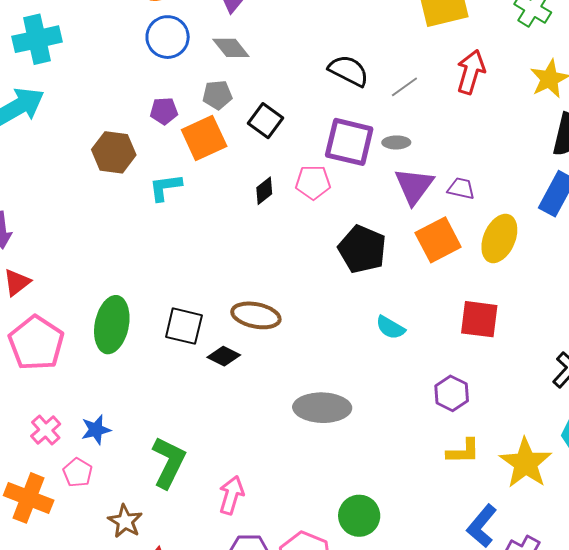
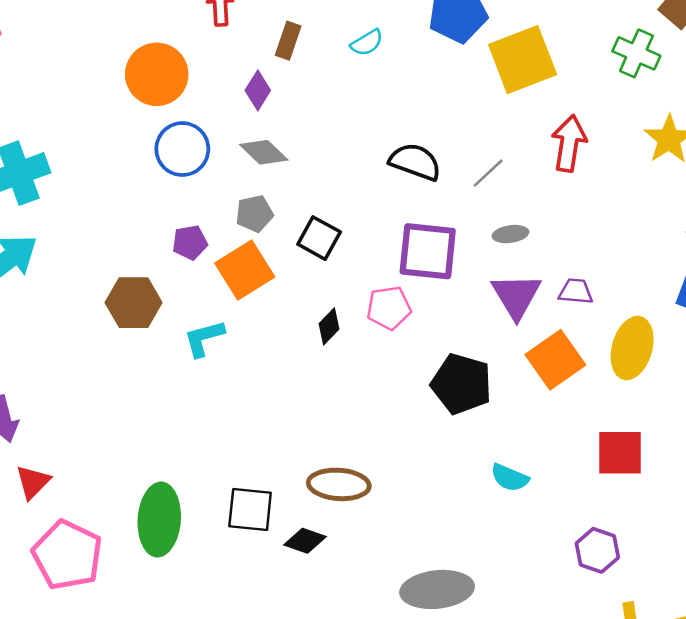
gray ellipse: (396, 142) -> (510, 234), moved

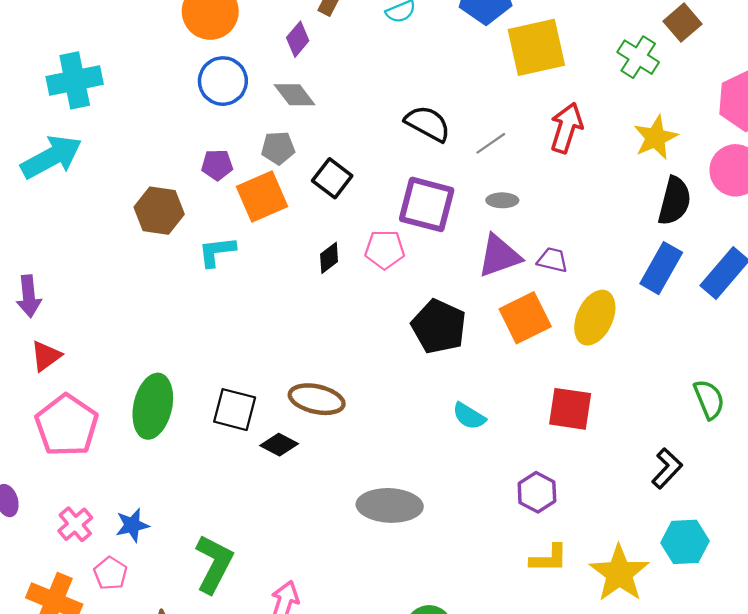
purple triangle: (516, 296) -> (499, 256), turned 33

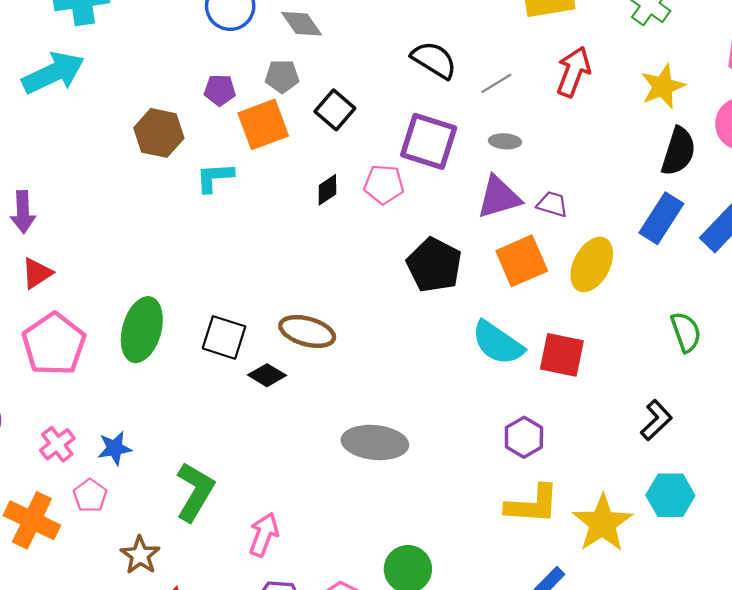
green semicircle: (709, 399) -> (686, 332), moved
cyan semicircle: (469, 416) -> (498, 343), moved, size x1.6
yellow L-shape: (549, 558) -> (532, 505), size x1.4

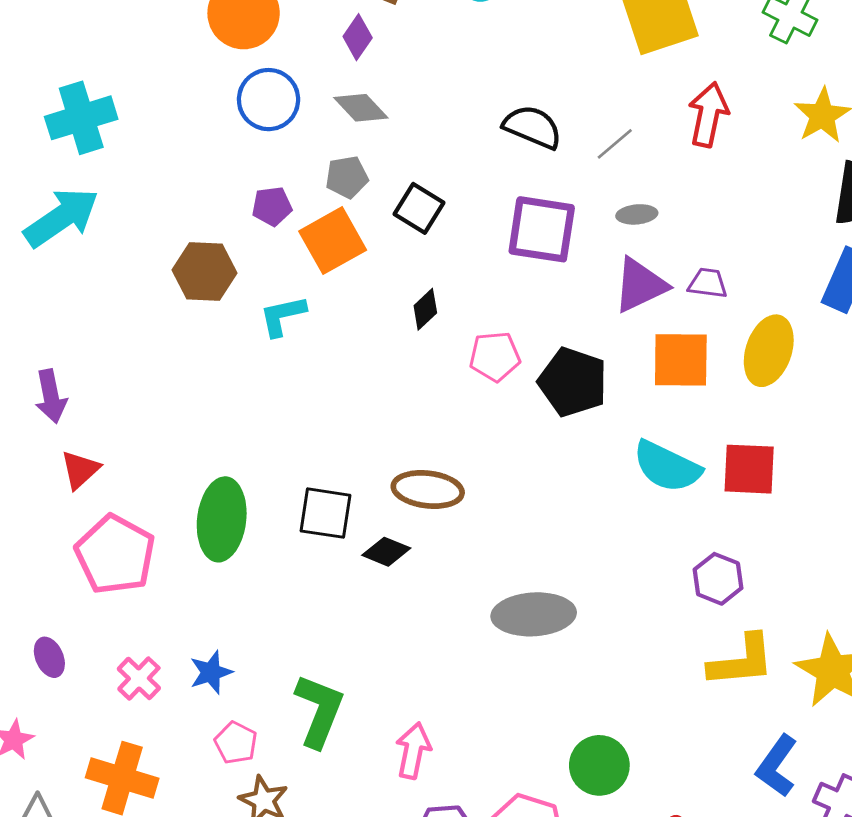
pink pentagon: (384, 184) -> (495, 356), moved
orange square: (522, 261) -> (681, 360), turned 33
pink pentagon: (90, 496) -> (236, 743), moved

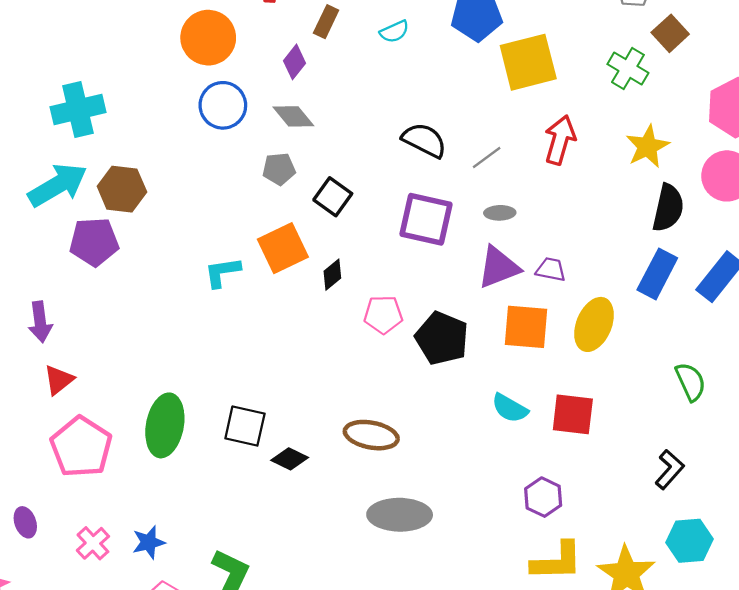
purple pentagon: (272, 206) -> (94, 242), moved, size x1.6
orange square: (333, 241) -> (283, 248), moved
brown hexagon: (205, 271) -> (122, 189), moved
cyan semicircle: (667, 467) -> (510, 408), size x0.7
brown ellipse: (428, 489) -> (371, 435), moved

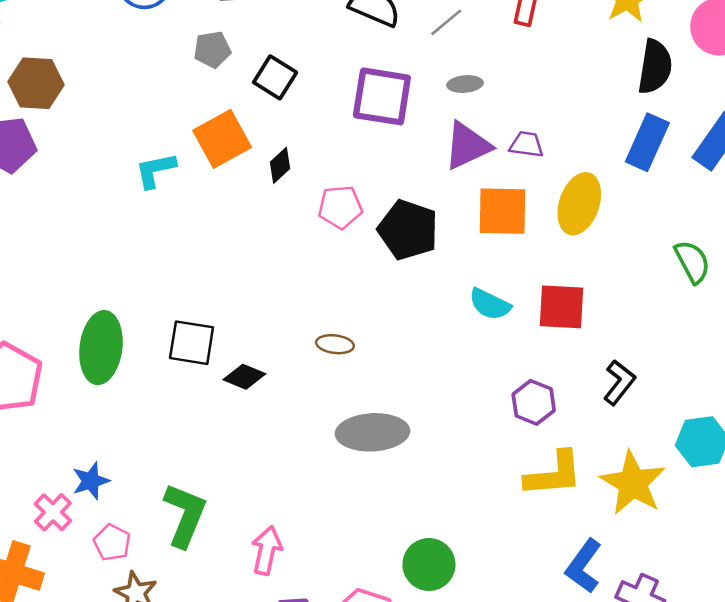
brown ellipse: (371, 435) -> (335, 344), size x0.6
black L-shape: (669, 469) -> (619, 382), moved
pink cross: (93, 543) -> (53, 512), moved

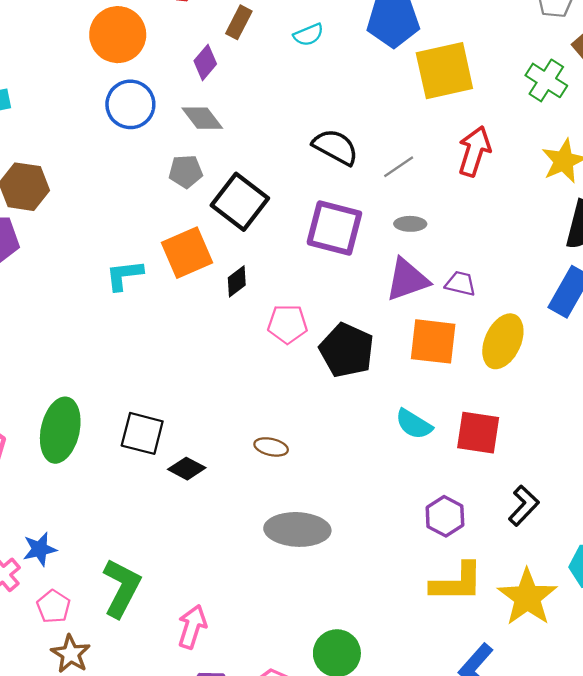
black square: (275, 77) -> (240, 202), size x1.4

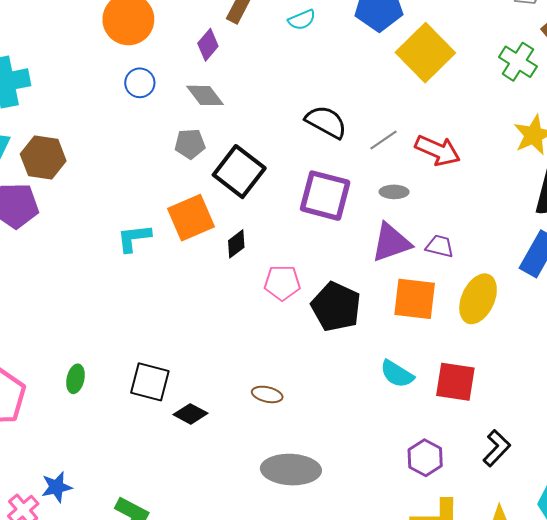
yellow square: (444, 71) -> (425, 53), turned -32
blue circle: (130, 104) -> (140, 83), size x0.7
red arrow: (474, 151) -> (438, 150), moved, turned 96
green ellipse: (60, 430) -> (75, 379), size x0.5

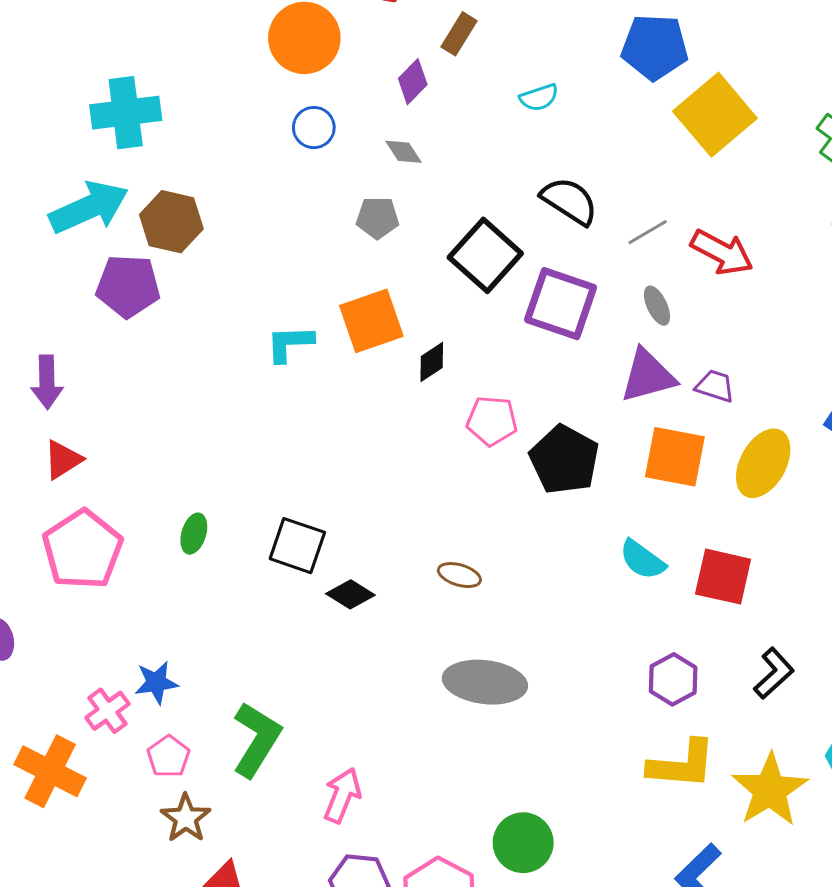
cyan semicircle: (302, 20) -> (539, 97), moved
gray diamond: (205, 95) -> (403, 152), size x0.7
black square: (239, 172) -> (485, 255), moved
gray ellipse: (394, 192) -> (657, 306), turned 60

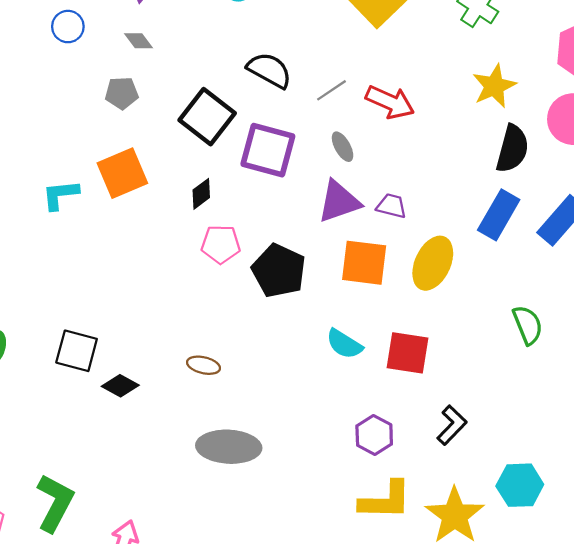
black diamond: (432, 362) -> (201, 194), moved

